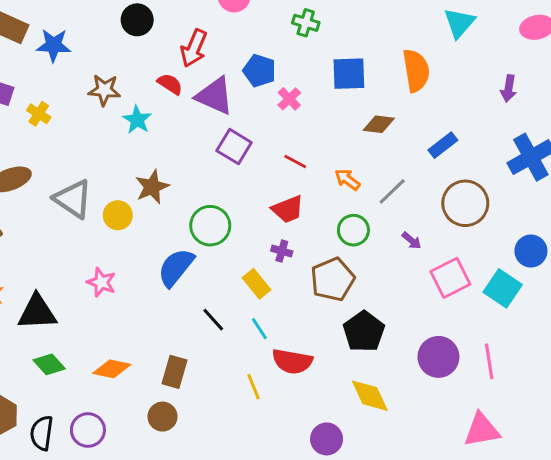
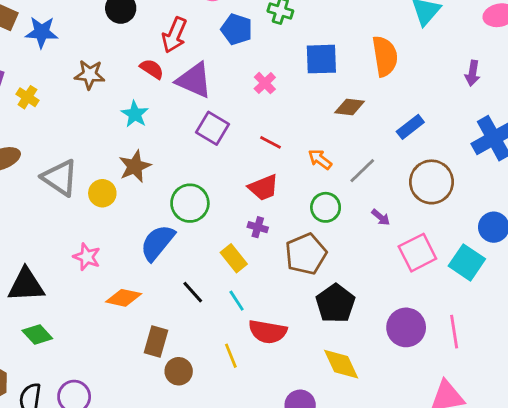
blue pentagon: (259, 71) -> (237, 29), moved
cyan star: (137, 120) -> (135, 114), moved
orange diamond: (112, 369) -> (124, 298), moved
brown circle: (163, 417) -> (179, 371), moved

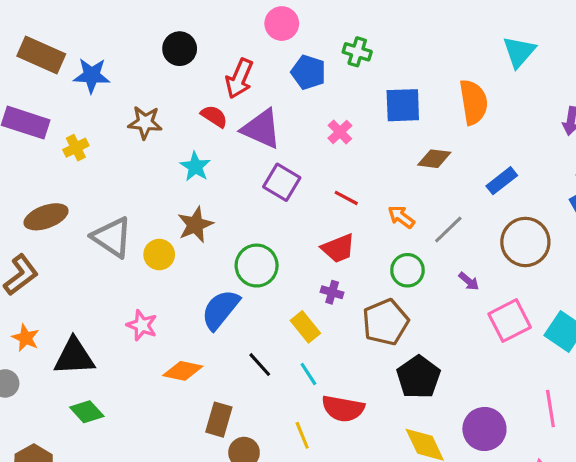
yellow cross: (27, 97) -> (76, 148), turned 30
purple circle: (406, 327) -> (484, 429), moved

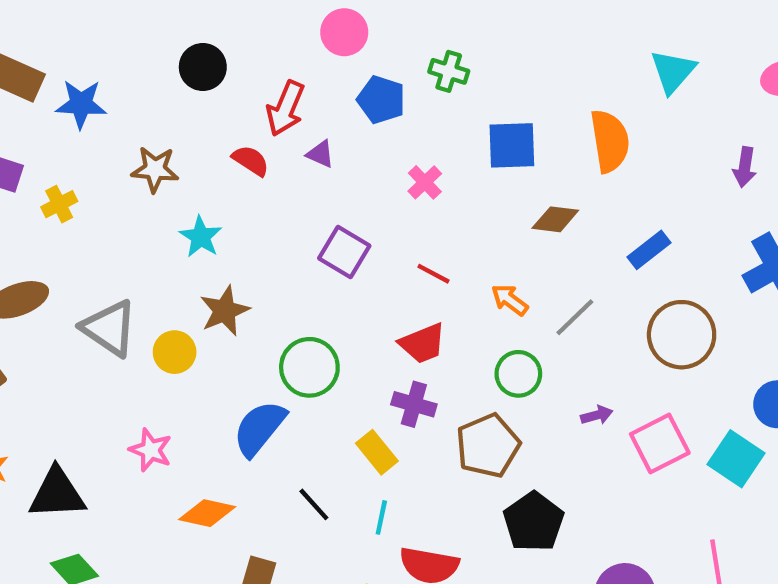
purple triangle: (261, 129) -> (320, 154), moved, size x0.5
cyan star: (195, 167) -> (201, 237), moved
purple arrow: (469, 281) -> (597, 415), moved, turned -55
purple cross: (332, 292) -> (414, 404), size x1.4
cyan line: (308, 374) -> (381, 517), turned 45

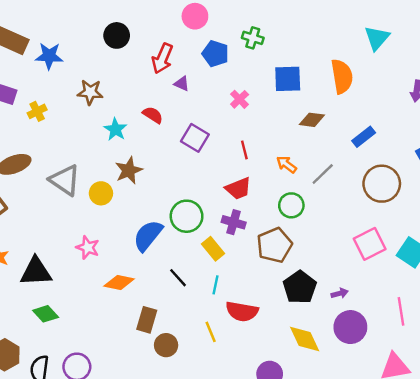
red semicircle: (251, 161) -> (153, 115), moved
red line: (433, 274) -> (244, 150), turned 48
green circle: (309, 367) -> (187, 216), moved
purple arrow: (597, 415) -> (340, 293), moved

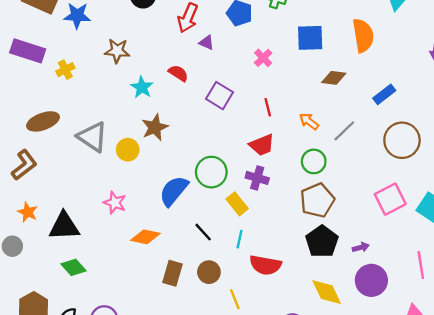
brown pentagon: (274, 245) -> (317, 200), moved
yellow line: (211, 332) -> (235, 299), moved
brown circle: (166, 345) -> (209, 272), moved

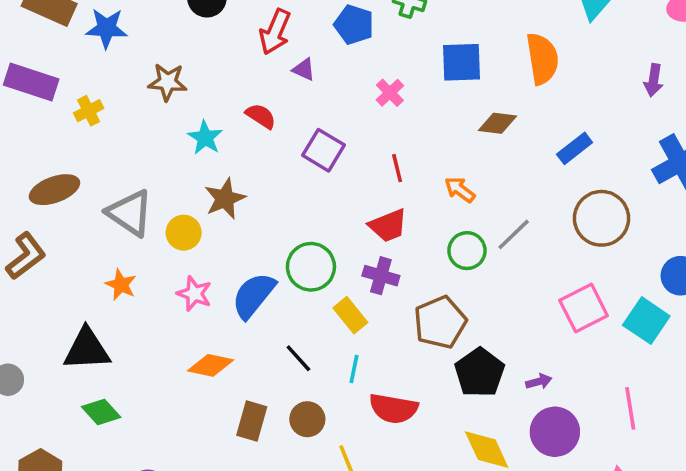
gray line: (344, 131) -> (514, 234), moved
brown pentagon: (317, 200) -> (440, 322), moved
pink star: (115, 203) -> (194, 294), moved
orange star: (28, 212) -> (121, 285), moved

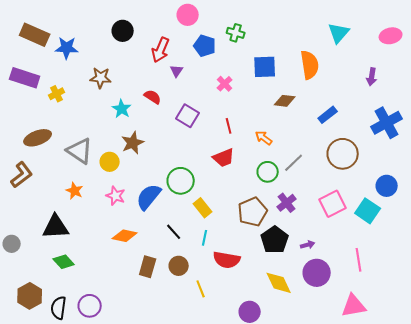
purple triangle: (304, 69) -> (177, 71), turned 40
purple cross: (381, 276) -> (287, 203), moved, turned 36

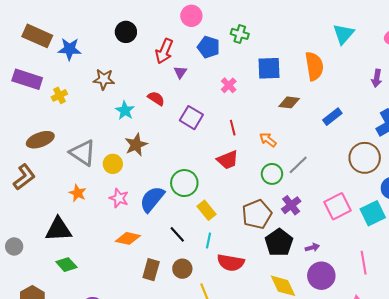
brown circle: (343, 154) -> (365, 158), moved
cyan square: (368, 211) -> (373, 213), turned 30

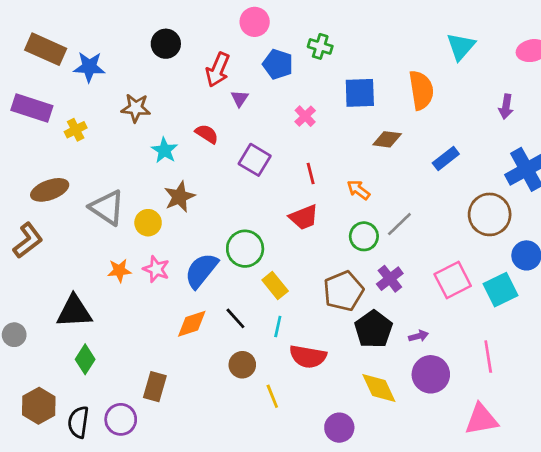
orange star: (78, 193) -> (119, 270), moved, turned -30
orange diamond: (128, 238) -> (192, 324), moved, turned -30
green diamond: (66, 265) -> (85, 359), turned 75
brown rectangle: (151, 270) -> (155, 387), moved

